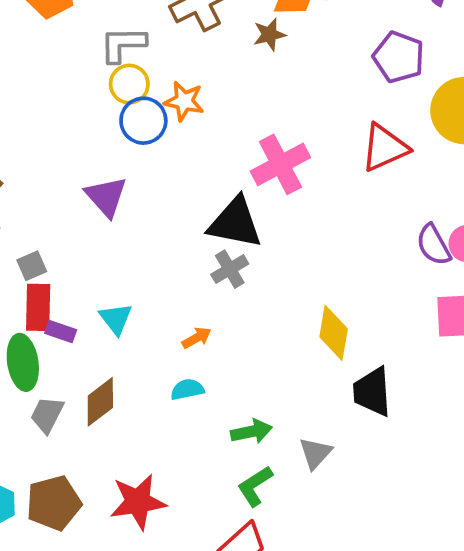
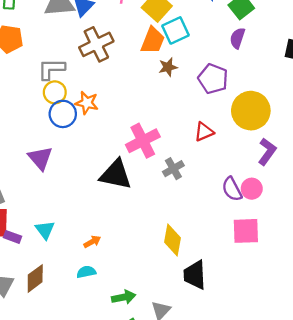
brown star: (269, 35) -> (168, 67), moved
red triangle: (385, 148) -> (204, 132), size x0.7
gray cross: (230, 269) -> (173, 169), moved

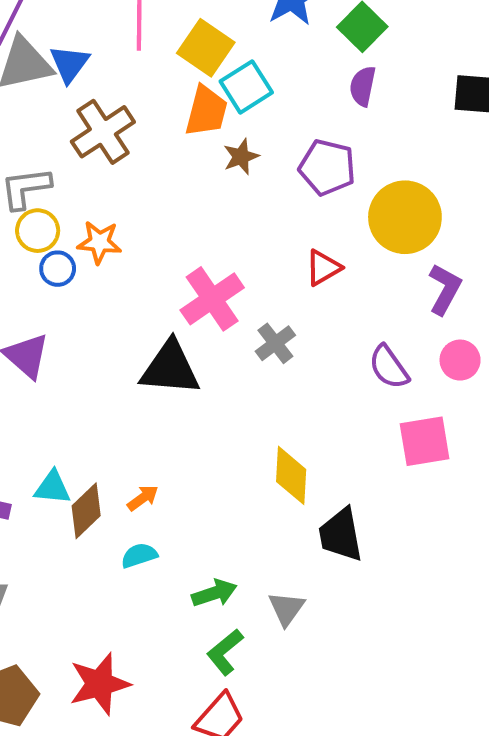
blue circle: (63, 114) -> (58, 269), size x0.7
pink circle: (252, 189) -> (460, 360), moved
cyan triangle: (45, 230) -> (52, 488), turned -40
brown diamond: (35, 278) -> (86, 511), moved

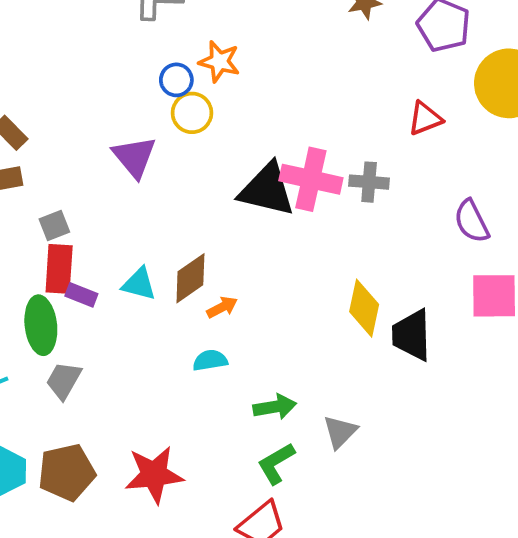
yellow circle: (38, 231) -> (192, 113), moved
pink cross: (212, 299) -> (311, 179), moved, turned 38
gray cross: (275, 343) -> (369, 182), turned 33
brown diamond: (86, 511) -> (190, 278), moved
black trapezoid: (341, 535) -> (412, 335), moved

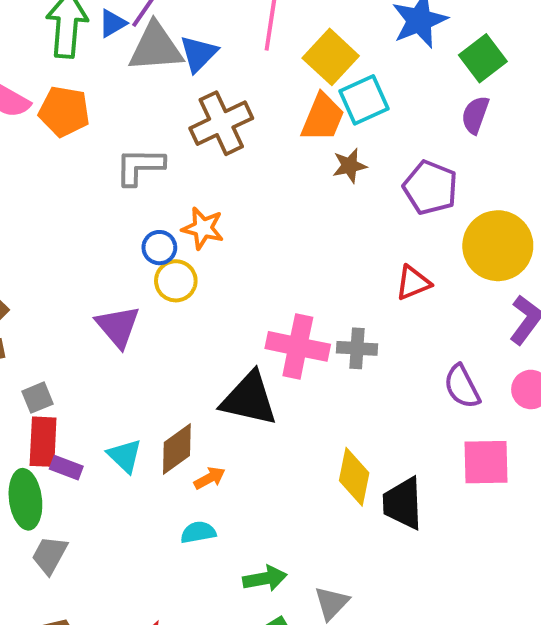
black triangle: (267, 190) -> (249, 399), moved
cyan triangle: (139, 284) -> (125, 456), turned 30

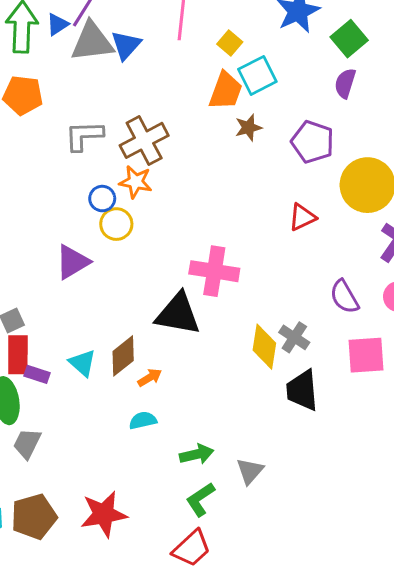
yellow square: (331, 57) -> (230, 43), size x0.6
brown cross: (221, 123) -> (144, 140), moved
purple triangle: (118, 326) -> (72, 262), turned 42
gray cross: (357, 348) -> (294, 337), moved, turned 32
yellow diamond: (354, 477) -> (264, 347), moved

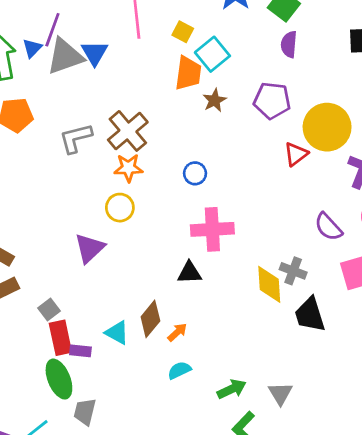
blue circle: (102, 199) -> (195, 173), moved
red triangle: (302, 217) -> (296, 154), moved
black triangle: (178, 314) -> (189, 273), size x0.6

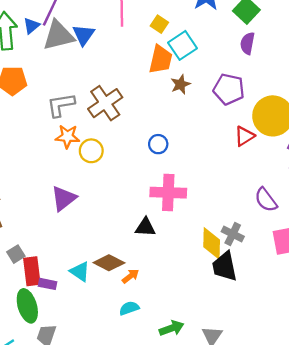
orange star: (128, 168) -> (67, 136), moved
yellow circle: (120, 208) -> (91, 151), moved
gray square: (49, 309) -> (16, 254), moved
black trapezoid: (310, 315) -> (225, 266), moved
brown diamond: (150, 319) -> (109, 263), turned 72

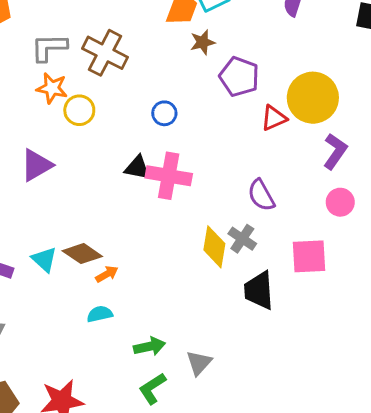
purple pentagon: (229, 89) -> (239, 77), moved
brown cross: (105, 103) -> (105, 53), turned -36
purple semicircle: (266, 200) -> (261, 195), moved
black triangle: (145, 227) -> (137, 168), moved
black trapezoid: (225, 266) -> (259, 290), moved

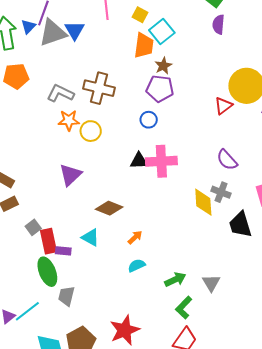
gray L-shape: (49, 47) -> (60, 93), turned 40
purple pentagon: (239, 77) -> (160, 89), moved
brown diamond: (82, 254) -> (109, 208), moved

